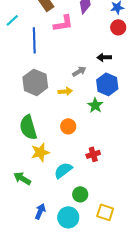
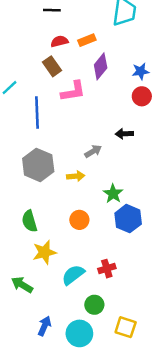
blue hexagon: (107, 84) -> (128, 219), moved
green semicircle: (28, 127) -> (29, 221), size x0.7
red cross: (93, 154) -> (107, 269), moved

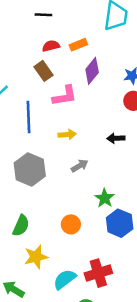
gray arrow: (93, 151) -> (80, 166), moved
yellow arrow: (76, 176) -> (67, 135), moved
green semicircle: (29, 221) -> (21, 226), turned -140
red cross: (107, 269) -> (98, 273), size x1.5

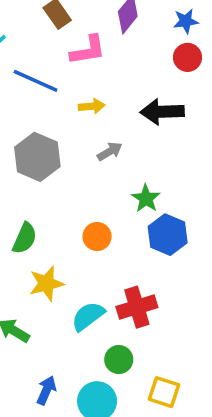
blue line: (28, 117) -> (36, 81), turned -64
black arrow: (116, 138) -> (162, 112), size x1.6

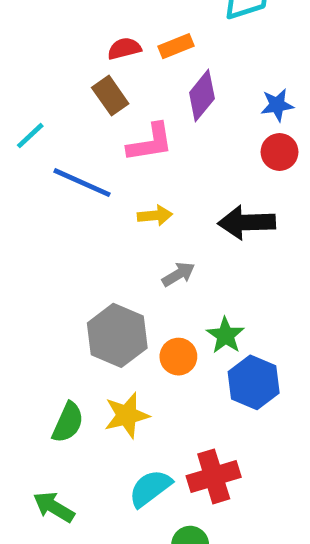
gray hexagon: (37, 157) -> (117, 335), moved
orange circle: (97, 236) -> (178, 357), moved
green semicircle: (25, 238) -> (68, 422), moved
yellow star: (46, 284) -> (127, 415), moved

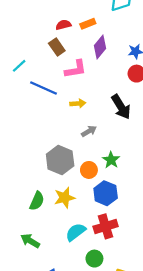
black arrow: (247, 223) -> (121, 107), turned -120
blue hexagon: (254, 382) -> (106, 193), moved

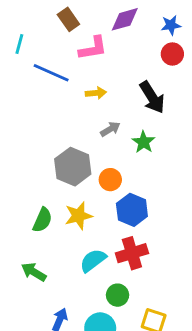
purple diamond: (100, 47) -> (125, 19), turned 35
cyan line: (19, 66) -> (19, 44), turned -32
green star: (111, 160) -> (143, 142), moved

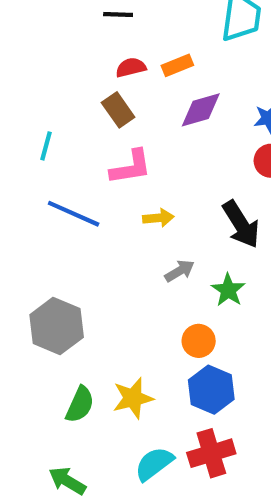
pink L-shape: (93, 48) -> (131, 167), moved
blue line: (51, 73) -> (74, 214), moved
gray hexagon: (73, 167) -> (57, 326), moved
orange circle: (110, 180) -> (199, 341), moved

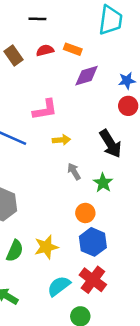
orange rectangle: (177, 65) -> (73, 49), turned 42
brown rectangle: (118, 110) -> (13, 55), moved
gray arrow: (180, 271) -> (74, 171), turned -90
red cross: (211, 453) -> (93, 280), turned -36

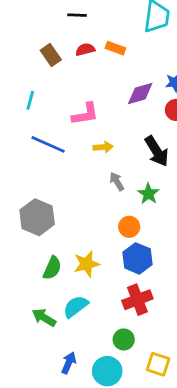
purple diamond: (87, 76) -> (140, 93), moved
red cross: (93, 280) -> (137, 300), turned 32
cyan semicircle: (59, 286) -> (76, 307), moved

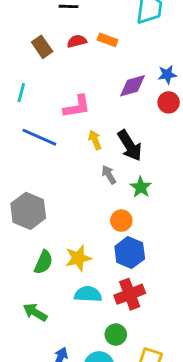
yellow arrow: (103, 147) -> (95, 140), turned -108
black arrow: (157, 151) -> (130, 145), moved
cyan semicircle: (76, 307) -> (88, 294), moved, turned 40

